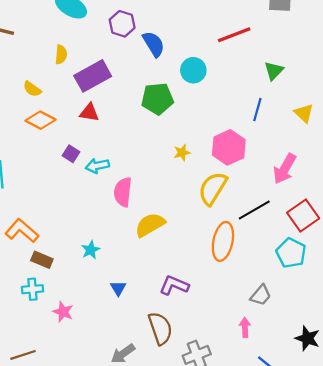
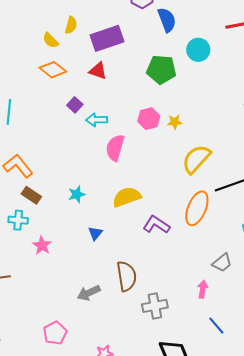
yellow semicircle: (61, 55) -> (71, 25), moved
pink hexagon: (229, 147) -> (149, 119), moved, size x0.7
yellow semicircle: (150, 225) -> (127, 197), moved
purple L-shape: (174, 285) -> (156, 225), moved

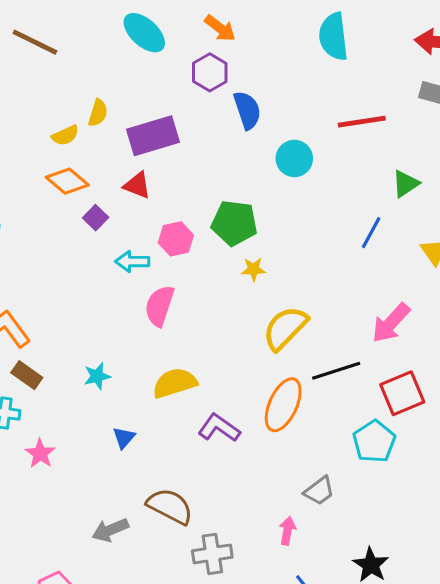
yellow semicircle: (51, 40) -> (65, 135), turned -72
green pentagon: (161, 70) -> (234, 223), moved
purple square: (75, 105) -> (96, 218), moved
pink hexagon: (149, 119) -> (176, 239), moved
brown semicircle: (126, 276) -> (170, 506), turned -56

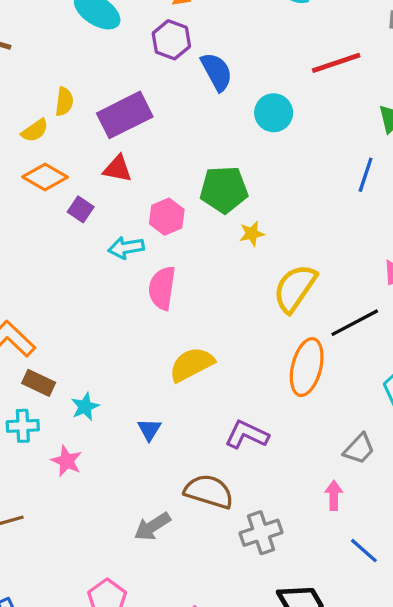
cyan star: (97, 376) -> (85, 407), moved
purple L-shape: (219, 428) -> (247, 435), moved

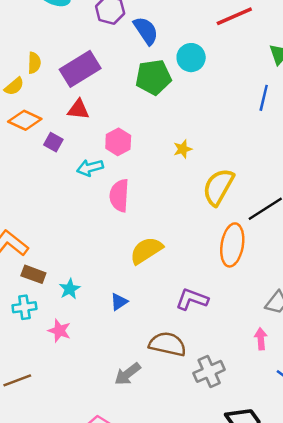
green pentagon: (224, 190) -> (153, 77), moved
blue triangle: (149, 430) -> (119, 302), turned 30

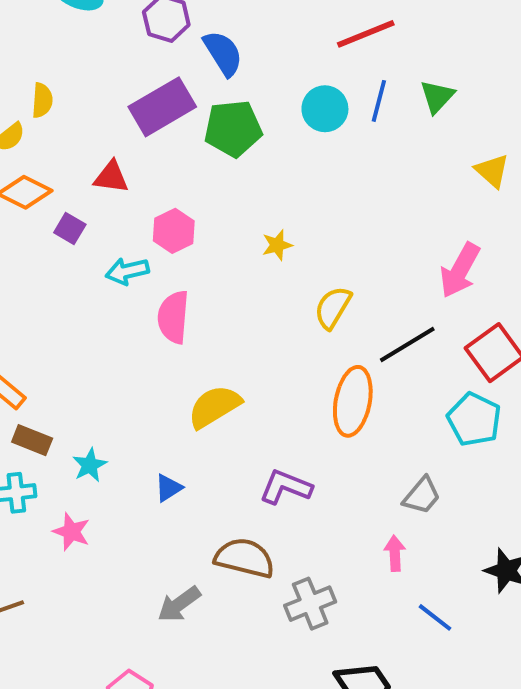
cyan circle: (191, 58) -> (325, 109), moved
purple rectangle: (80, 69) -> (162, 107), moved
blue line: (264, 98) -> (379, 101), moved
yellow semicircle: (218, 187) -> (333, 308), size x0.7

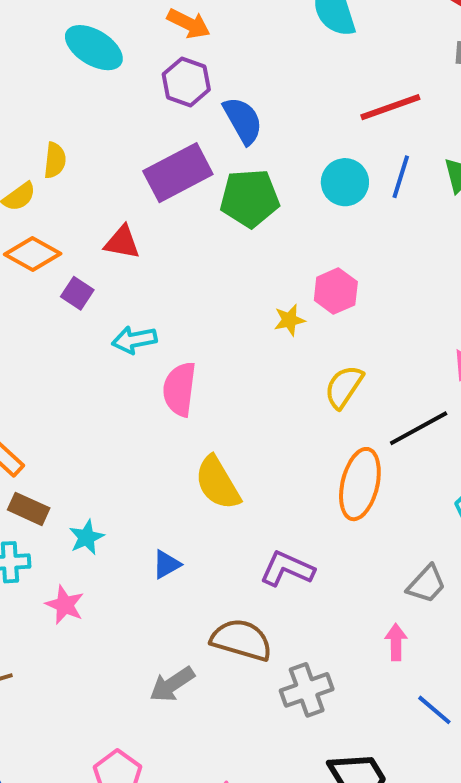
pink hexagon: (174, 231) -> (336, 291), moved
yellow semicircle: (214, 407) -> (218, 483), turned -92

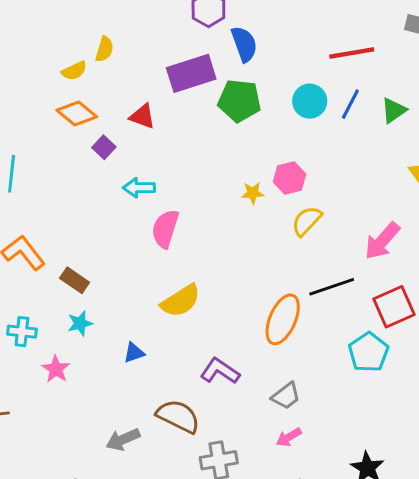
yellow semicircle: (344, 387) -> (307, 221), moved
yellow semicircle: (218, 483) -> (181, 301), turned -102
brown rectangle: (29, 509) -> (75, 280), moved
gray trapezoid: (426, 584) -> (286, 396), moved
pink arrow: (396, 642) -> (289, 437), turned -130

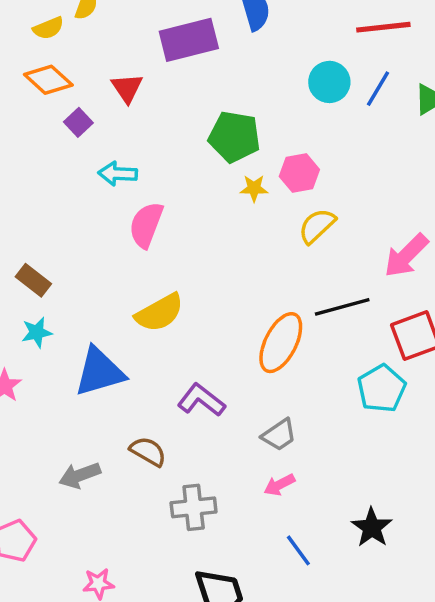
green pentagon: (239, 101) -> (234, 137), moved
red triangle: (142, 116) -> (127, 88), turned 32
blue triangle: (134, 353) -> (99, 372), size x2.0
brown semicircle: (178, 416) -> (148, 451), size x0.7

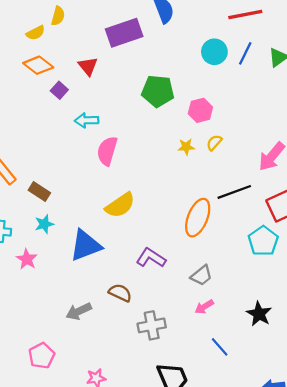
yellow star: (254, 188) -> (186, 147), moved
yellow semicircle: (317, 226) -> (214, 143), size x0.7
black star: (372, 527) -> (259, 314), moved

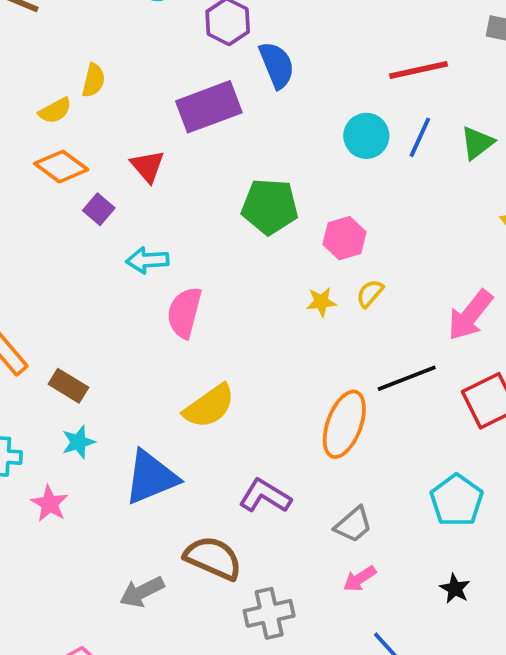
cyan pentagon: (263, 241) -> (457, 500), moved
brown semicircle: (120, 293) -> (213, 558), size x1.4
black star: (259, 314) -> (455, 589), size x0.7

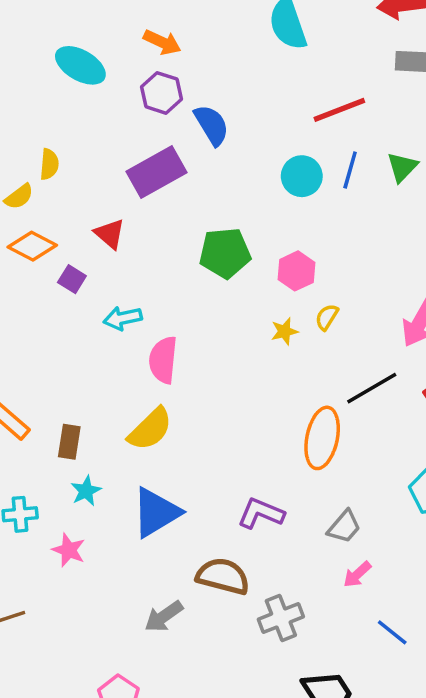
brown rectangle: (68, 386) -> (69, 442), turned 76
yellow semicircle: (209, 406) -> (150, 429), moved

